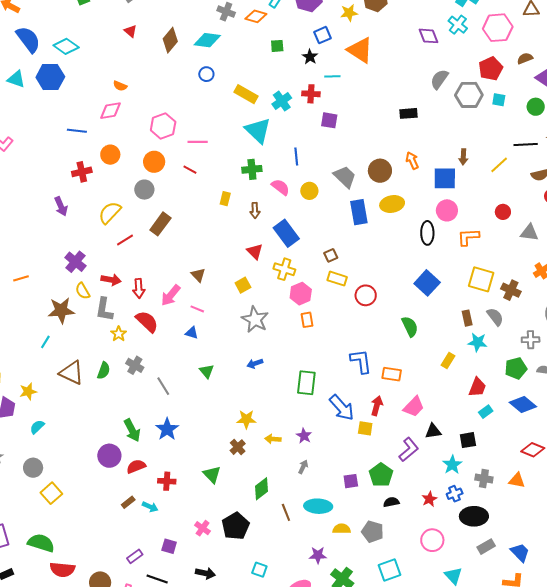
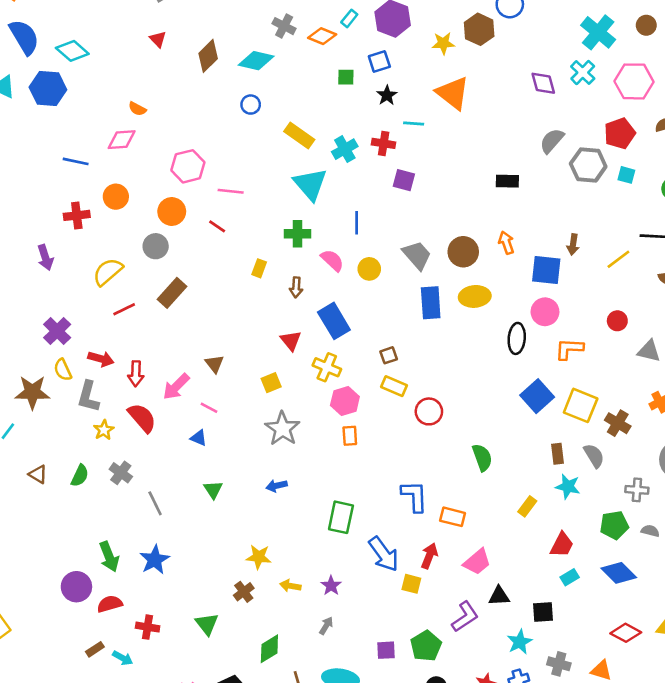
blue square: (322, 35) -> (379, 62), moved
blue square: (427, 283) -> (537, 396), moved
brown triangle: (72, 373) -> (38, 474), size x0.6

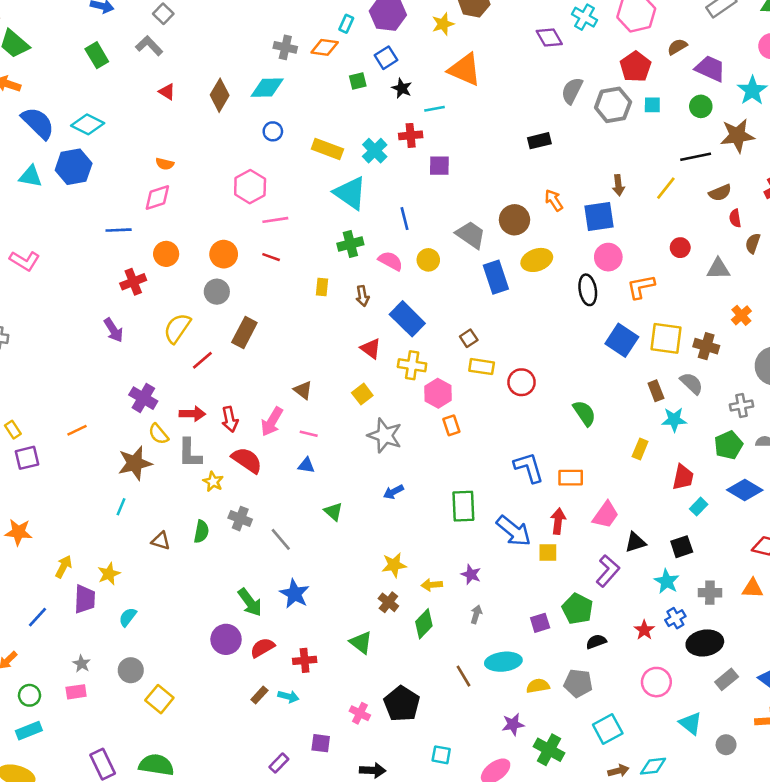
pink hexagon: (188, 166) -> (250, 187), moved
green diamond: (269, 649) -> (424, 624), moved

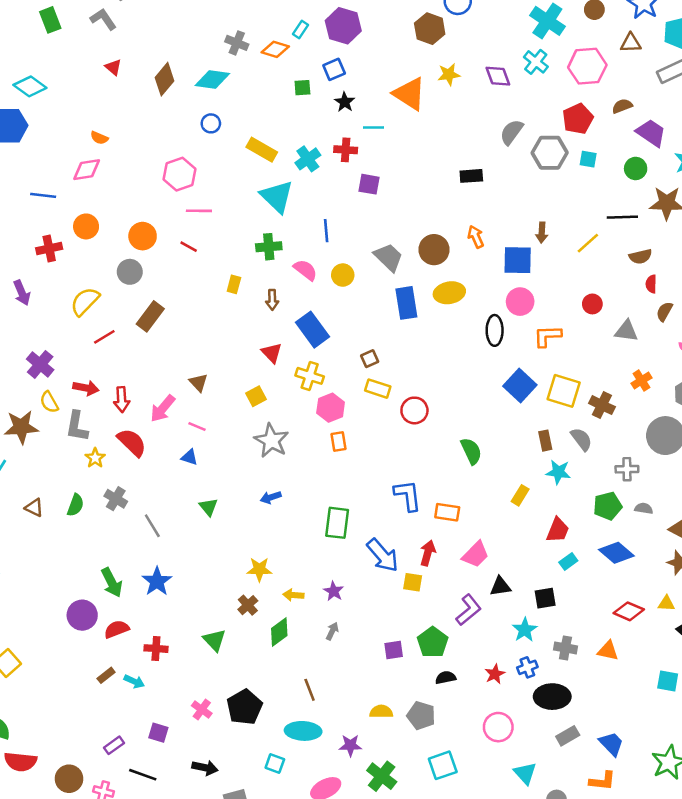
yellow star: (443, 24) -> (449, 74), moved
cyan ellipse: (503, 662) -> (303, 731), moved

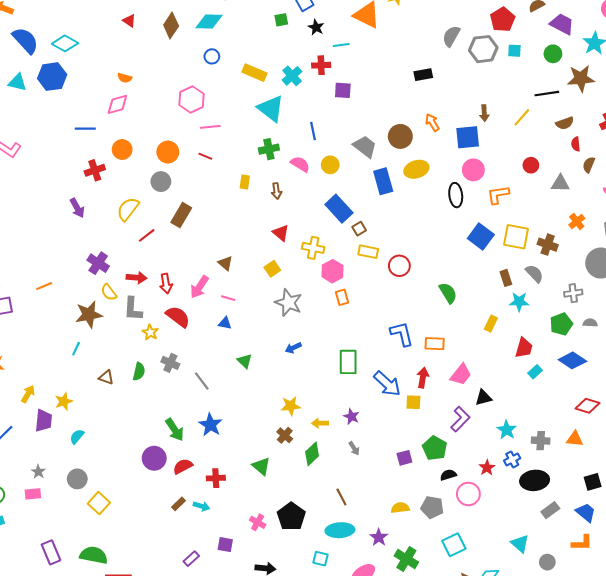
blue rectangle: (313, 330) -> (339, 209), moved
black square: (545, 598) -> (593, 482), moved
gray arrow: (332, 631) -> (354, 448), turned 128
pink circle: (498, 727) -> (468, 494), moved
purple star: (350, 745) -> (379, 537), turned -30

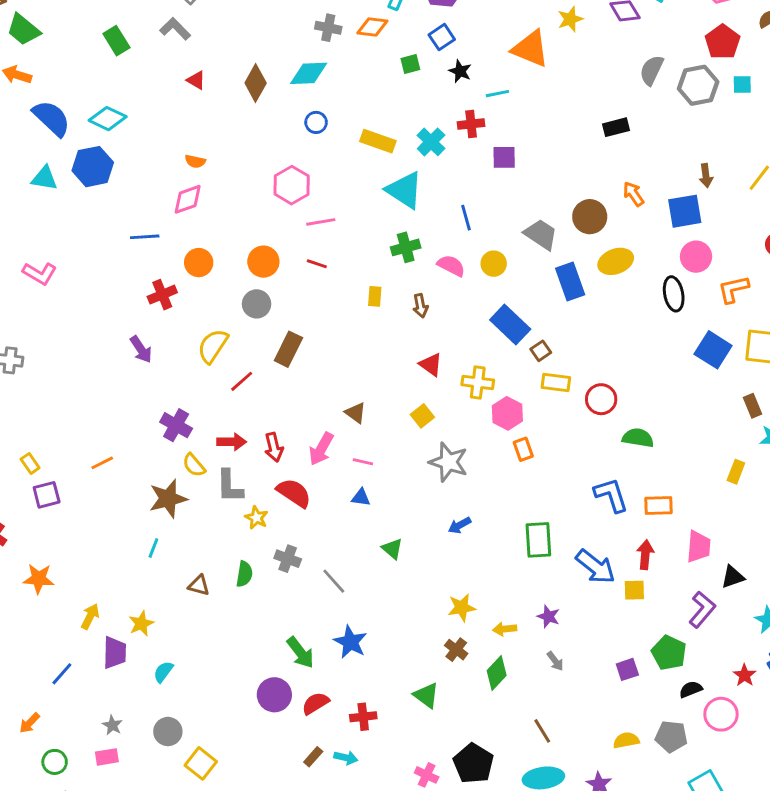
green semicircle: (448, 293) -> (638, 438), moved, turned -45
pink trapezoid: (461, 375) -> (699, 547), turned -30

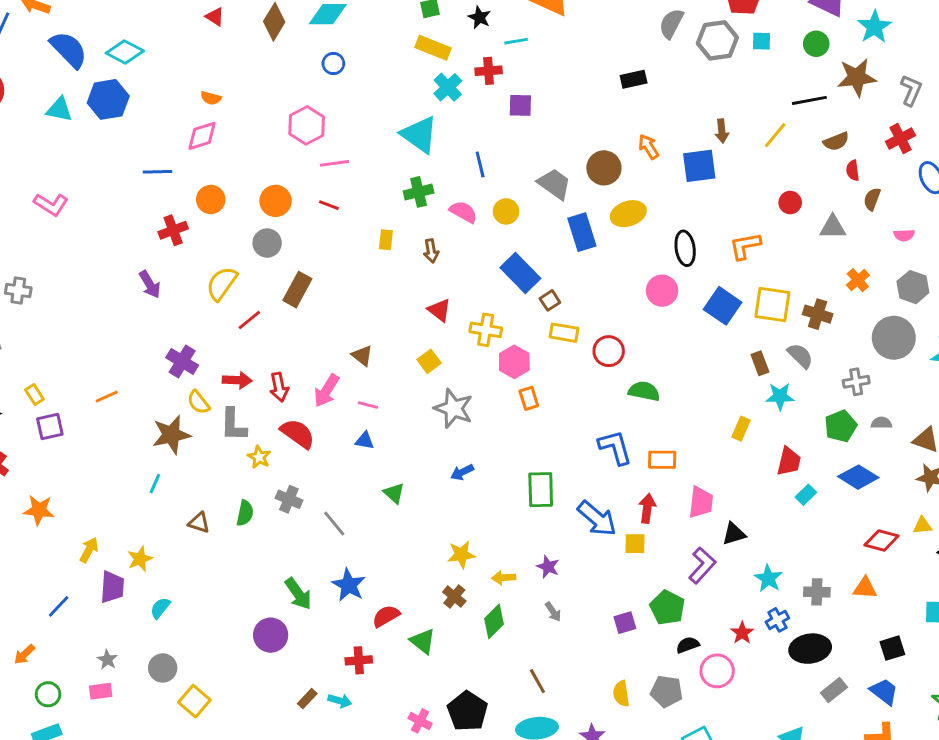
yellow rectangle: (378, 141) -> (433, 48), moved
pink circle: (696, 257) -> (662, 291), moved
red semicircle: (315, 703) -> (386, 616), moved
yellow semicircle: (626, 740) -> (621, 694), turned -90

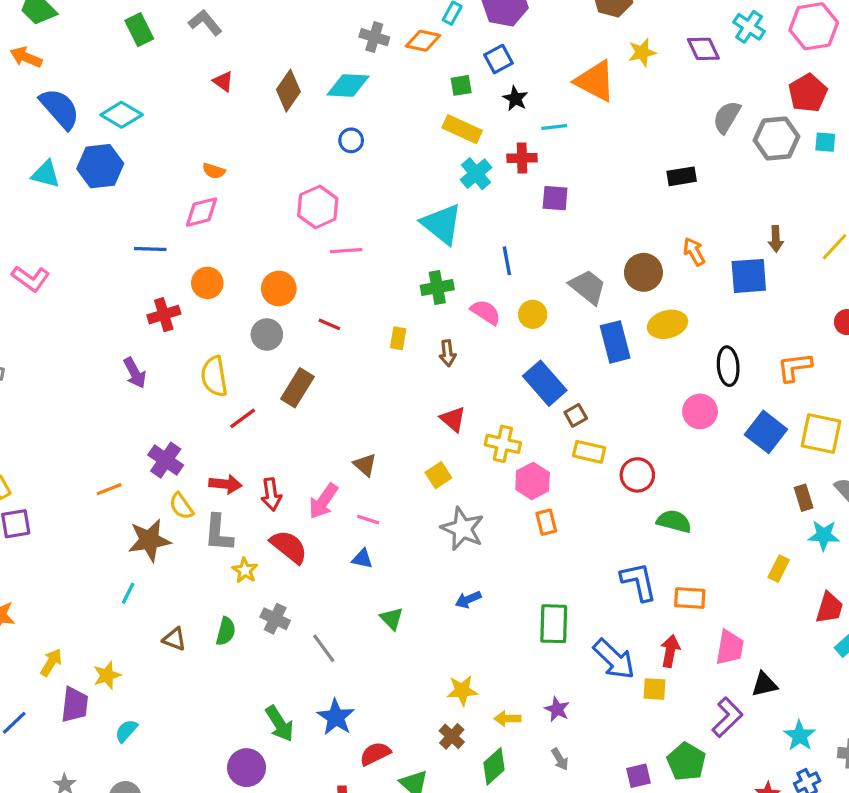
red line: (329, 205) -> (329, 324), moved
yellow semicircle: (222, 283) -> (214, 376), turned -48
orange line: (107, 397) -> (109, 489), moved

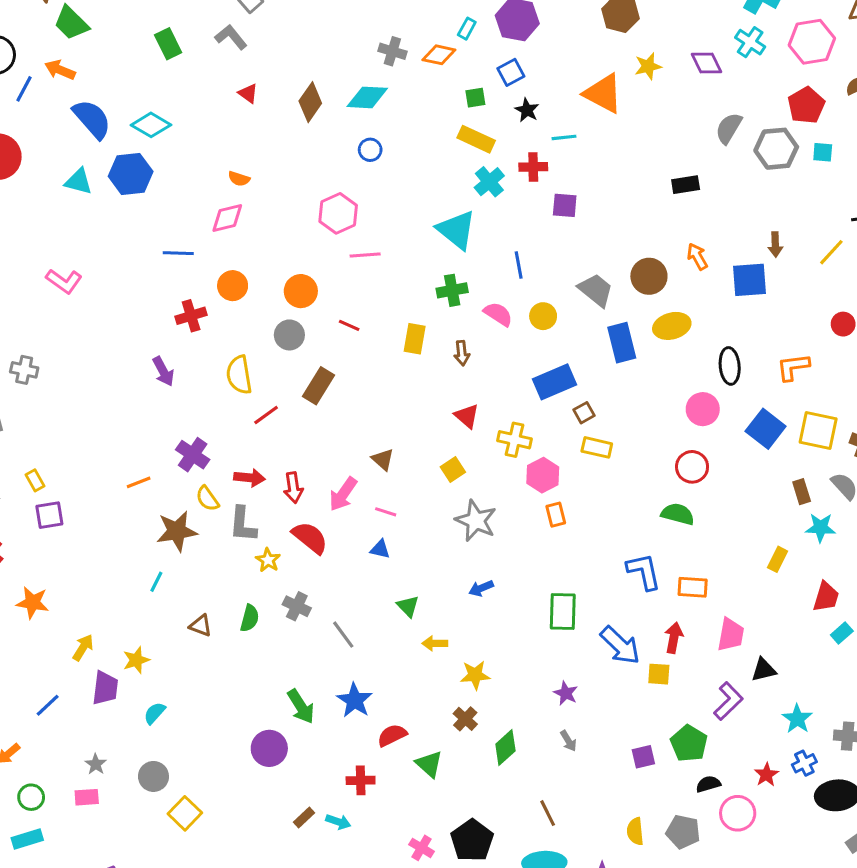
yellow rectangle: (398, 338) -> (415, 339), size x1.4
blue rectangle: (545, 383) -> (555, 382), turned -72
red circle: (637, 475) -> (692, 467), moved
yellow arrow: (507, 719) -> (435, 643), moved

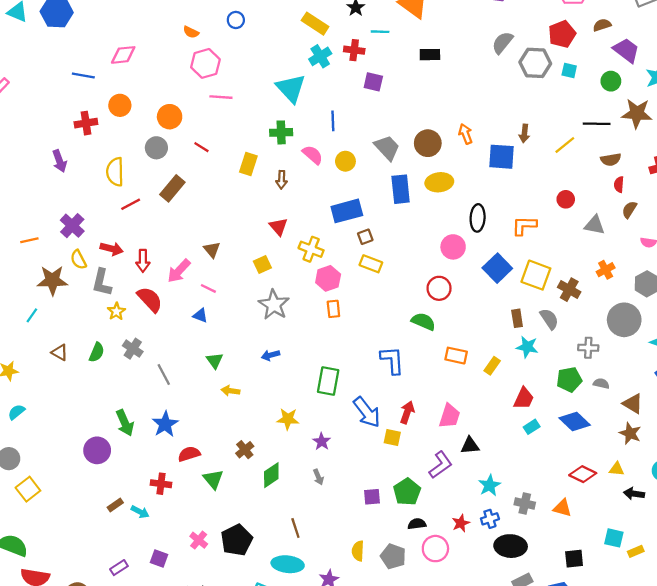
orange semicircle: (239, 179) -> (191, 32), moved
black rectangle: (686, 185) -> (430, 55), moved
orange rectangle: (693, 587) -> (456, 356), moved
yellow star: (475, 675) -> (288, 419), moved

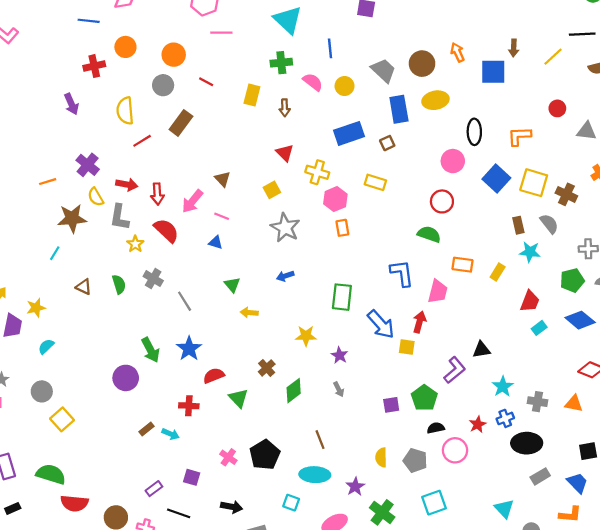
brown square: (365, 237) -> (387, 143), moved
green semicircle: (97, 352) -> (119, 284), turned -36
pink trapezoid: (450, 416) -> (438, 292), moved

